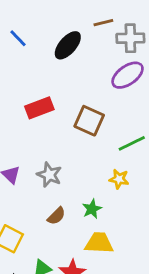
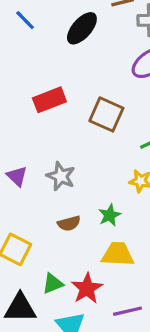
brown semicircle: (56, 216) -> (69, 223), turned 30

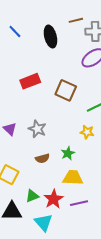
black ellipse: (82, 28) -> (50, 37), turned -55
purple line: (127, 311) -> (79, 203), moved

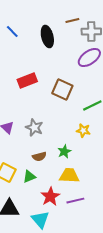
green triangle: (32, 196) -> (29, 177), moved

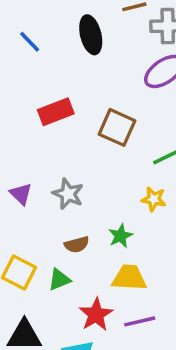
blue line: (12, 32) -> (30, 42), moved

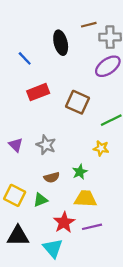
blue line: (30, 42) -> (25, 58), moved

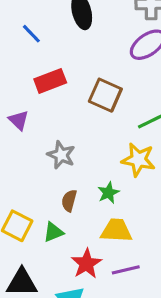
purple triangle: (16, 145) -> (19, 120), moved
yellow star: (101, 148) -> (138, 160), size x1.5
brown semicircle: (52, 177) -> (69, 201), turned 120

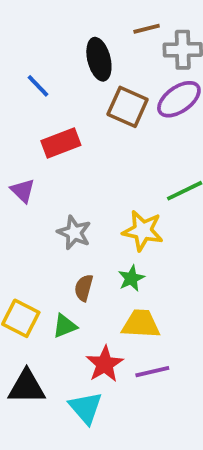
brown square: (105, 95) -> (128, 107), moved
yellow star: (138, 160) -> (143, 231), moved

